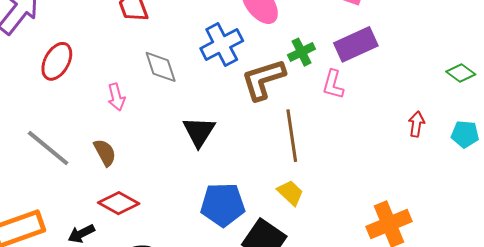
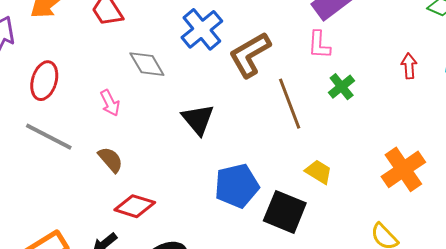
green cross: (301, 52) -> (342, 87), moved
gray line: (48, 148) -> (49, 137), moved
yellow trapezoid: (290, 193) -> (319, 172), moved

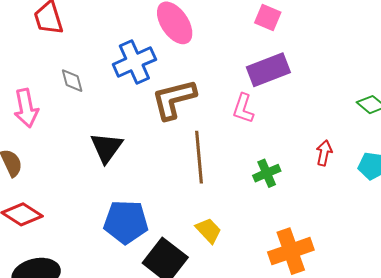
gray diamond: (147, 64) -> (72, 81), size x0.7
green cross: (342, 87) -> (267, 173), moved
pink arrow: (110, 103) -> (26, 108), size x1.4

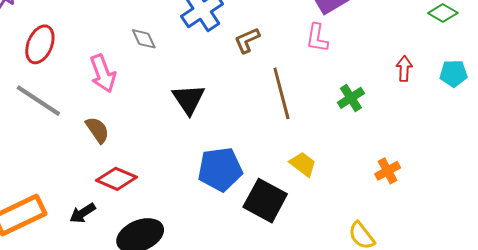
brown L-shape: (174, 99) -> (247, 40), size x0.6
orange cross: (291, 251) -> (388, 171), size x0.6

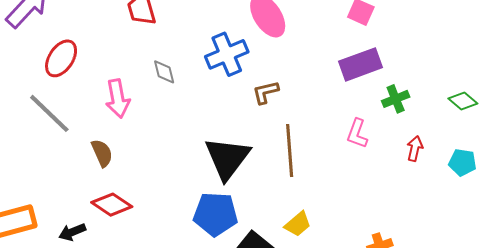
pink L-shape: (317, 38) -> (357, 134), moved
green cross: (351, 98) -> (396, 99), moved
black triangle: (189, 99) -> (227, 158), moved, size x1.4
yellow trapezoid: (303, 164) -> (298, 224), turned 92

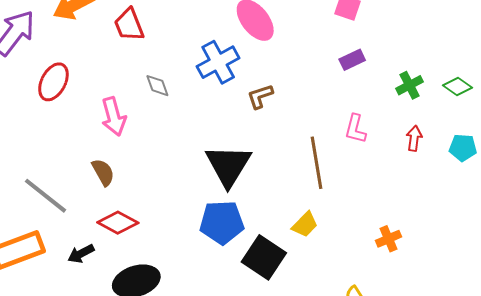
purple rectangle: (360, 64) -> (352, 60), size x0.6
green cross: (396, 99) -> (410, 85), moved
gray line: (49, 113) -> (45, 196), moved
brown line: (290, 151) -> (316, 163), moved

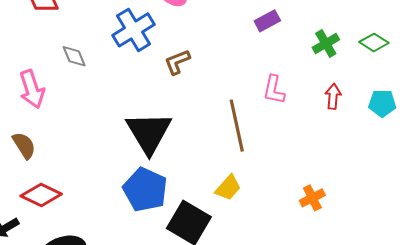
blue pentagon: (222, 222) -> (145, 190), turned 30

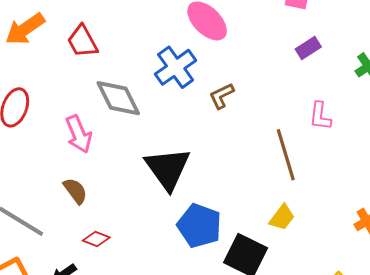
gray diamond: (74, 56) -> (118, 98), size x1.8
black triangle: (149, 133) -> (168, 169), moved
red diamond: (41, 195) -> (96, 239), size x0.7

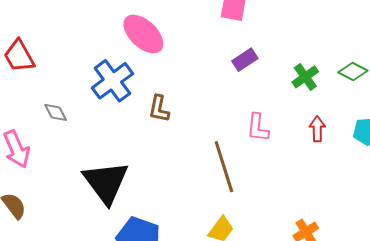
brown L-shape: (222, 96) -> (159, 109), turned -52
gray diamond: (118, 98) -> (56, 112), size x0.5

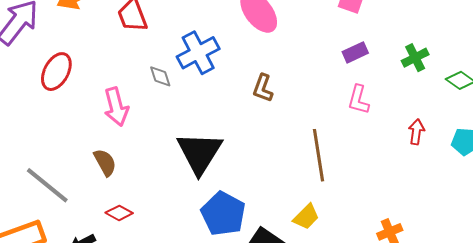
green cross: (305, 77) -> (415, 58), moved
blue cross: (112, 81) -> (198, 53), moved
pink L-shape: (258, 128) -> (359, 100), moved

